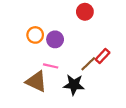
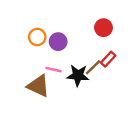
red circle: (85, 12) -> (103, 28), moved
black star: (74, 85) -> (78, 75), moved

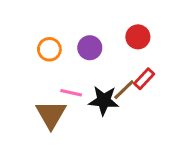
purple circle: (58, 42) -> (90, 48), moved
brown triangle: (38, 86) -> (51, 114), turned 35

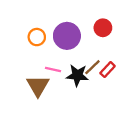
purple circle: (90, 48) -> (67, 36), size x1.5
red rectangle: (144, 79) -> (108, 70), moved

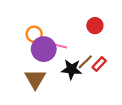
purple circle: (67, 36) -> (44, 49), moved
pink line: (53, 70) -> (60, 46), moved

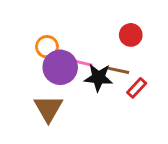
brown line: (85, 62) -> (118, 70), moved, turned 56
black star: (71, 69) -> (98, 78), moved

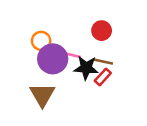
red circle: (131, 35) -> (102, 31), moved
red rectangle: (137, 88) -> (103, 77), moved

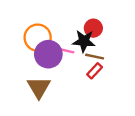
orange circle: (41, 41) -> (38, 38), size x1.5
black star: (86, 68) -> (84, 41), moved

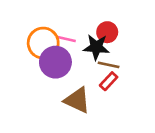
pink line: (66, 51) -> (66, 39), moved
brown triangle: (39, 87) -> (77, 100), moved, turned -35

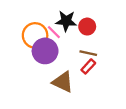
pink line: (66, 39) -> (54, 32), turned 32
black star: (96, 47) -> (66, 21), moved

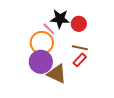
orange circle: (35, 35) -> (42, 43), moved
purple circle: (45, 51) -> (41, 62), moved

